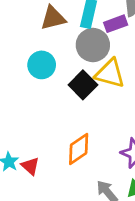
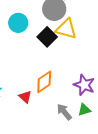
red triangle: (30, 166) -> (25, 97), moved

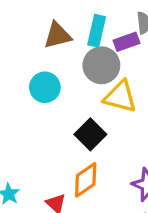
black square: (47, 37) -> (90, 134), moved

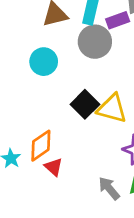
yellow triangle: (120, 97) -> (112, 109), moved
orange diamond: (86, 180) -> (41, 146), moved

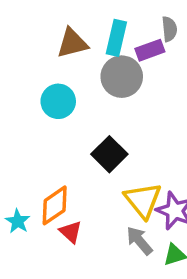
yellow triangle: (112, 109) -> (143, 200), moved, turned 36
gray arrow: (109, 188) -> (139, 241), moved

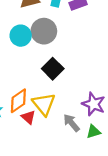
gray circle: (122, 77) -> (44, 31), moved
yellow triangle: (143, 200) -> (44, 104), moved

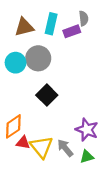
yellow triangle: (44, 104) -> (41, 147), moved
red triangle: (28, 117) -> (23, 143), turned -32

